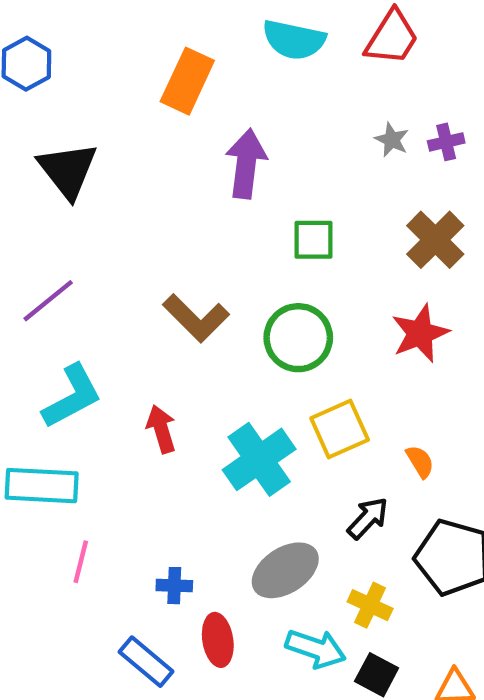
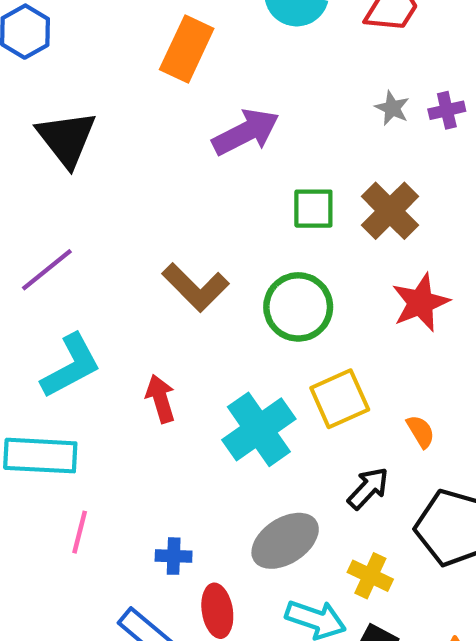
purple arrow: (246, 164) -> (246, 132), turned 56
brown cross: (435, 240) -> (390, 211), moved

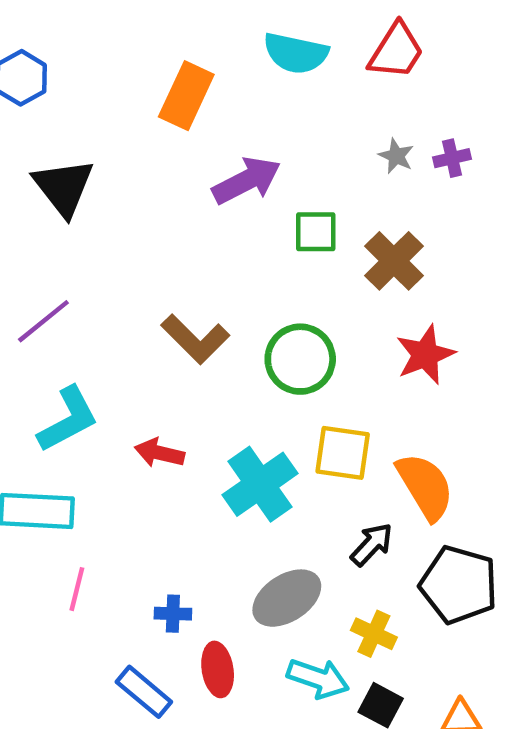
green square: (313, 209) -> (316, 232), moved
red arrow: (161, 399) -> (160, 453), turned -60
yellow square: (340, 399) -> (343, 453), turned 32
orange semicircle: (421, 432) -> (425, 486), size x2.0

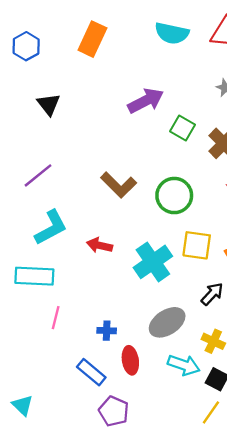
orange rectangle: (186, 96) -> (92, 39), moved
black triangle: (64, 187) -> (49, 104), size x0.7
green square: (316, 232) -> (183, 128), turned 30

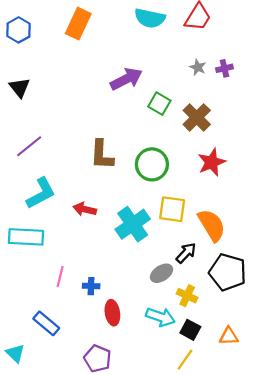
black triangle: (49, 104) -> (20, 88), moved
brown L-shape: (119, 185) -> (102, 155), turned 48
pink line: (56, 318) -> (60, 276), moved
gray ellipse: (167, 322) -> (162, 273), moved, size x0.7
blue rectangle: (91, 372) -> (46, 323), moved

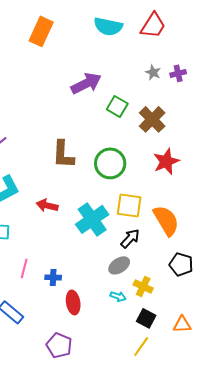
black arrow: (186, 253) -> (130, 238), moved
black pentagon: (228, 272) -> (181, 264), size x0.7
cyan arrow: (160, 317) -> (118, 296), moved, size x0.6

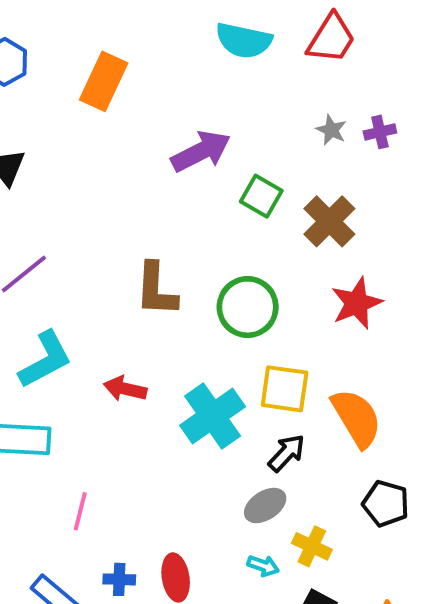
orange rectangle: (41, 31) -> (104, 81), moved
blue cross: (53, 277) -> (119, 579), moved

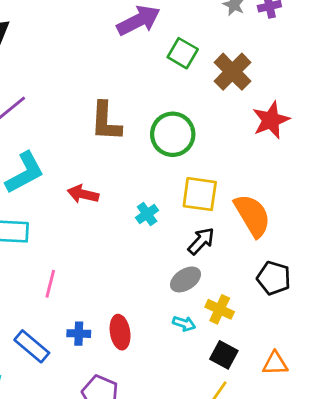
red star: (357, 303) -> (271, 120), moved
cyan cross: (213, 416) -> (147, 214), size x0.5

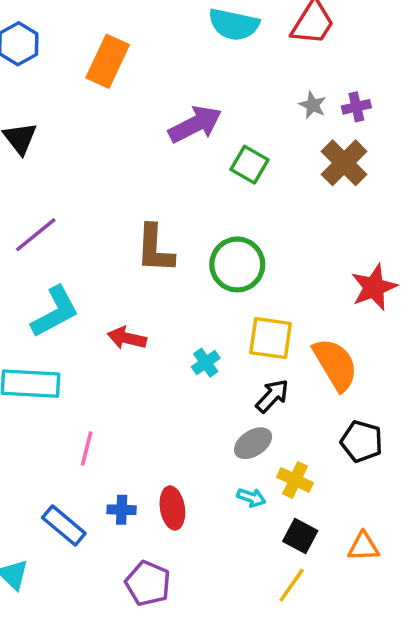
brown cross: (232, 72) -> (344, 163), moved
red star: (271, 120) -> (374, 287), moved

